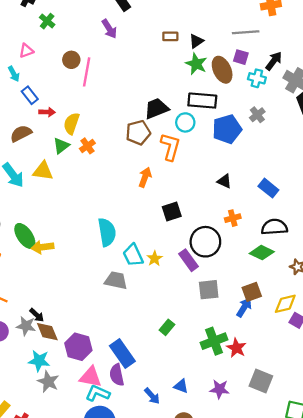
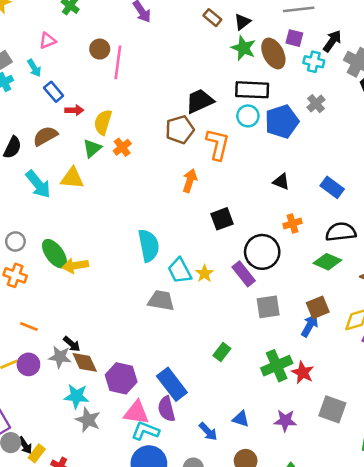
brown rectangle: (170, 36) -> (212, 18), turned 42
cyan circle: (185, 122) -> (248, 116), moved

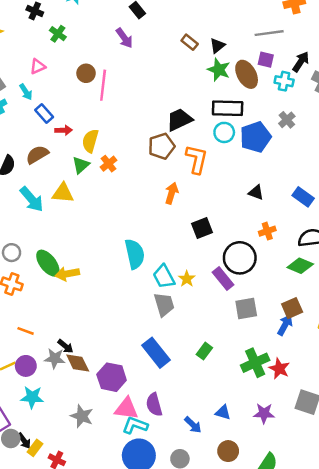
gray trapezoid: (161, 300) -> (164, 304), moved, turned 65
blue rectangle: (172, 384) -> (156, 353), moved
cyan star: (76, 396) -> (32, 397), moved

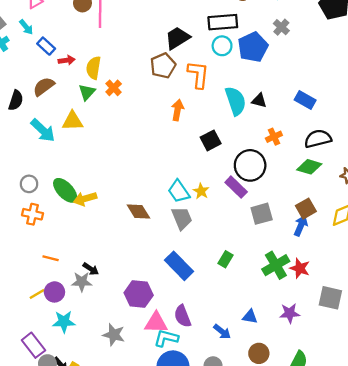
cyan semicircle: (135, 254) -> (236, 101), moved
brown diamond: (78, 363) -> (138, 211), moved

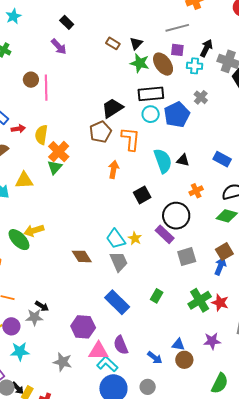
orange cross: (114, 88) -> (59, 152), size x1.5
green triangle: (87, 92) -> (55, 167), moved
yellow arrow: (85, 199) -> (34, 231), moved
cyan L-shape: (166, 338) -> (107, 364), turned 30
brown circle: (259, 353) -> (184, 360), moved

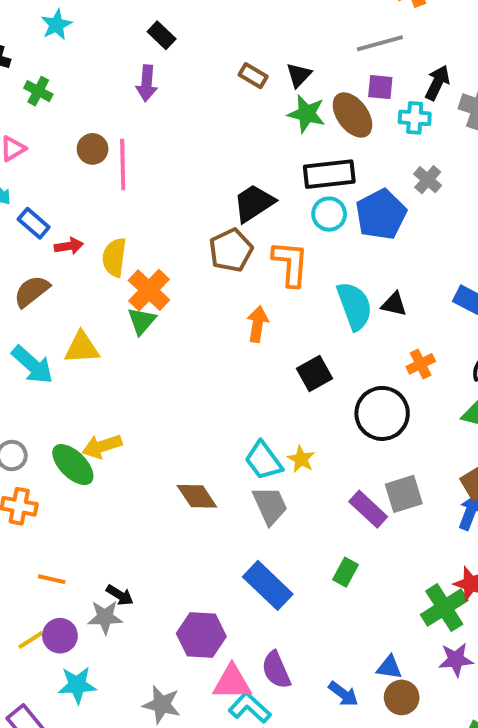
purple arrow: (59, 47) -> (147, 83), turned 48
purple rectangle: (165, 234) -> (368, 509), moved
green cross: (200, 300) -> (444, 608), moved

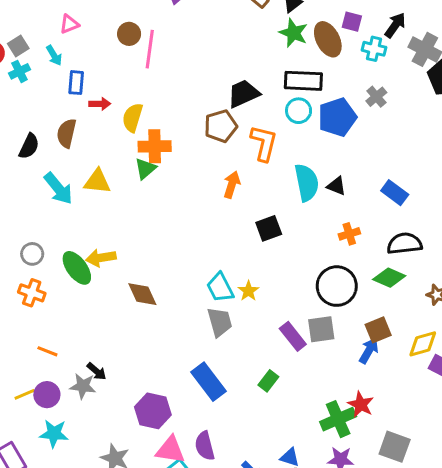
blue rectangle: (34, 223) -> (76, 83), turned 45
orange cross: (149, 290) -> (155, 146), turned 36
brown semicircle: (32, 291) -> (67, 133), turned -48
black circle: (382, 413) -> (337, 286), moved
brown diamond: (197, 496) -> (142, 294), moved

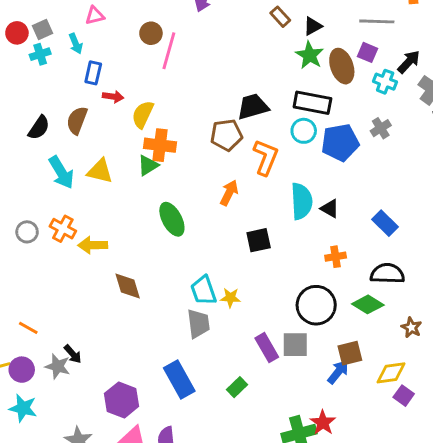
green ellipse: (77, 268) -> (172, 219), moved
yellow star: (248, 291) -> (230, 298), turned 30
orange cross: (32, 293) -> (63, 229), moved

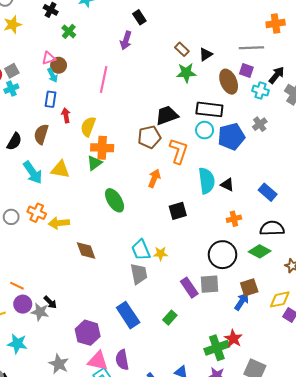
brown circle: (151, 33) -> (59, 65), moved
cyan arrow: (76, 44) -> (52, 75), moved
green star: (310, 55) -> (186, 73), moved, turned -30
red arrow: (113, 97) -> (66, 115), turned -104
purple circle: (22, 370) -> (23, 304), moved

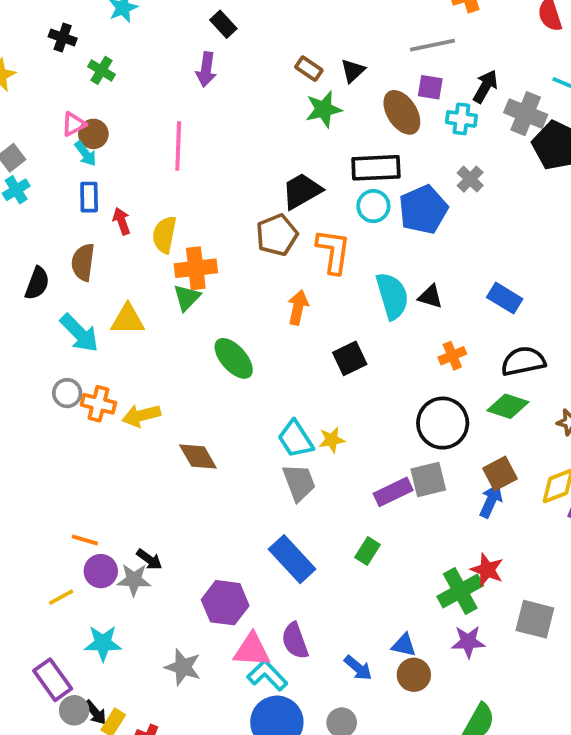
gray circle: (11, 217) -> (67, 393), moved
purple rectangle: (189, 288) -> (393, 492), turned -72

